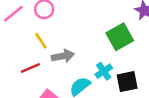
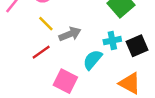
cyan cross: (104, 71) -> (112, 41), turned 35

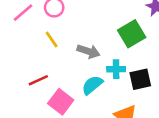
gray arrow: (70, 34) -> (88, 51), moved, turned 30
red line: (41, 52) -> (38, 80), moved

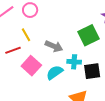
red line: (38, 80) -> (13, 50), moved
pink square: (61, 102) -> (31, 66), moved

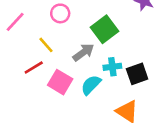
pink circle: (30, 10) -> (60, 13), moved
green square: (88, 35) -> (105, 29), moved
gray arrow: (54, 46) -> (83, 52), turned -48

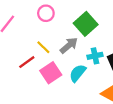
yellow line: (46, 45) -> (43, 47), moved
pink square: (60, 82) -> (51, 73), turned 30

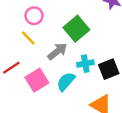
yellow line: (43, 47) -> (28, 38), moved

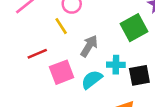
green square: (76, 29) -> (134, 28), moved
gray arrow: (57, 51) -> (89, 46), turned -30

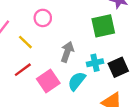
yellow line: (61, 26) -> (25, 42), moved
green square: (134, 28) -> (103, 26), turned 30

